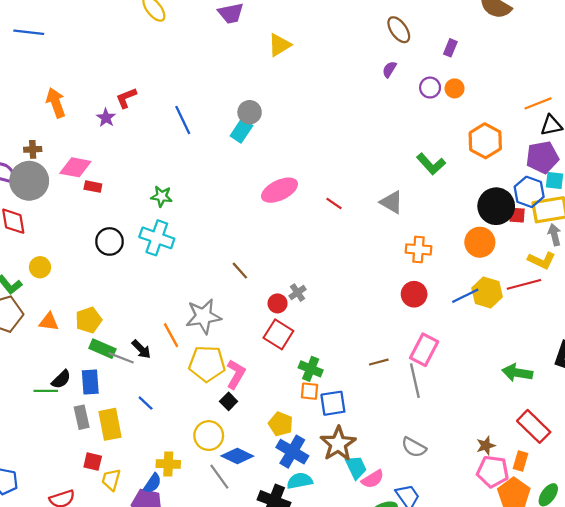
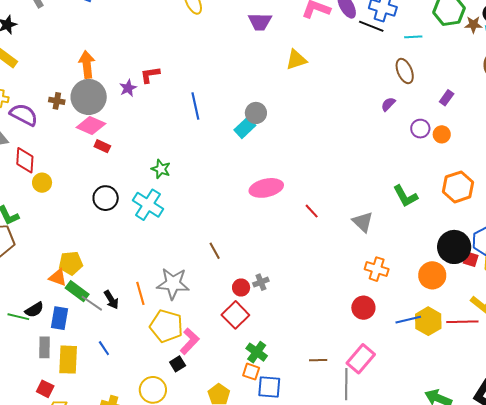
gray circle: (29, 181) -> (89, 97), moved
yellow circle: (40, 267) -> (42, 183), moved
orange triangle: (49, 322) -> (58, 277), moved

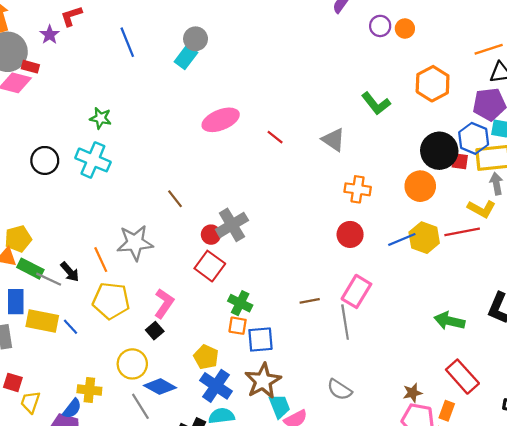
red rectangle: (102, 146) -> (30, 67), moved
gray cross: (261, 282) -> (232, 225), size x1.8
yellow pentagon: (166, 326) -> (111, 301), moved
yellow rectangle: (68, 360) -> (42, 321), moved, turned -72

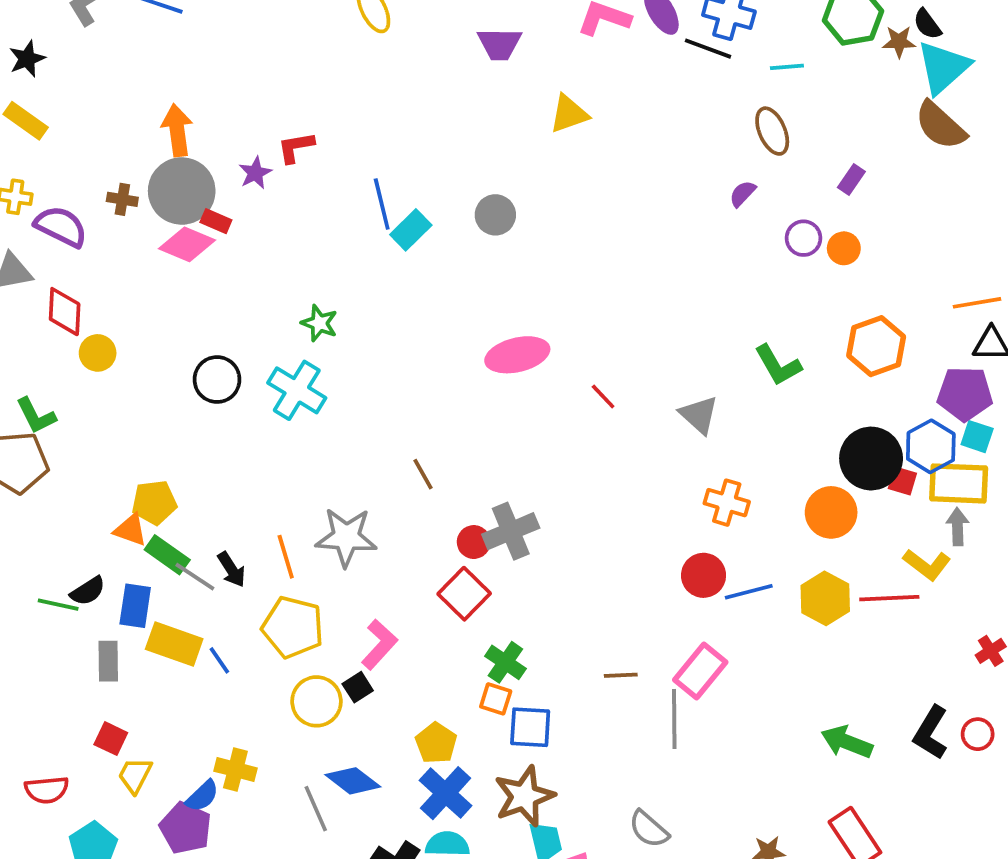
cyan rectangle: (186, 57) -> (411, 230), moved
blue line: (402, 239) -> (749, 592), moved
yellow circle: (132, 364) -> (316, 701), moved

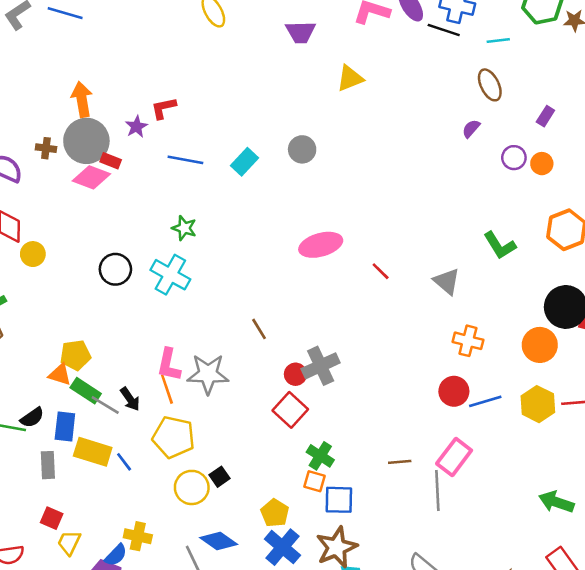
blue line: (382, 204) -> (185, 160), moved, turned -64
pink L-shape: (379, 644) -> (169, 365), moved, turned 152

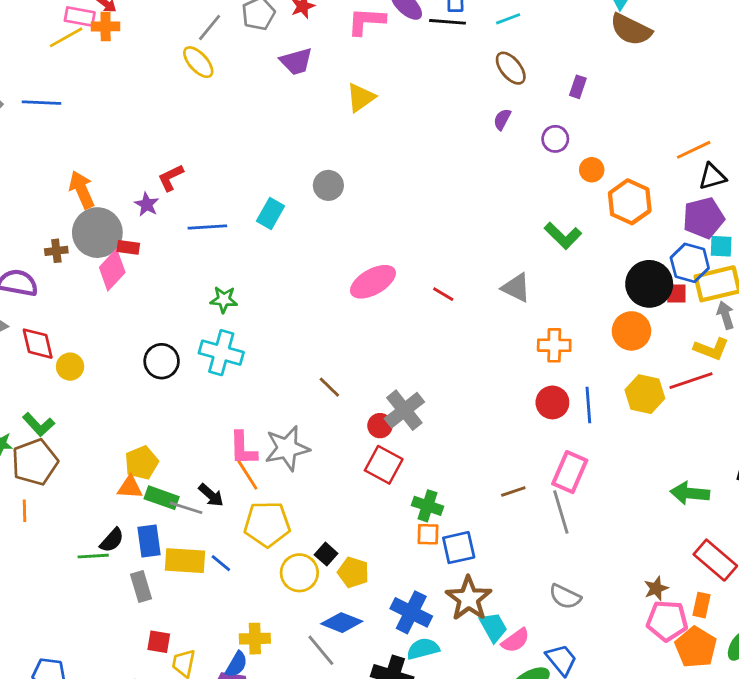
orange circle: (542, 164) -> (592, 170), moved
pink diamond: (91, 177) -> (112, 270), turned -54
blue line: (485, 401) -> (588, 405), turned -64
yellow pentagon: (275, 513) -> (353, 572), moved

